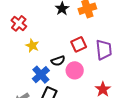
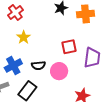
black semicircle: (58, 61) -> (38, 65), moved
blue cross: (41, 75) -> (13, 66), moved

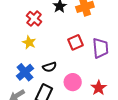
red cross: (15, 13) -> (34, 19), moved
pink circle: (59, 71) -> (73, 82), moved

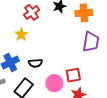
red square: (76, 42) -> (73, 75), moved
purple trapezoid: (100, 48) -> (91, 42), moved

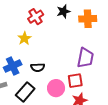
purple trapezoid: (91, 42) -> (85, 58), moved

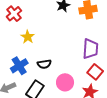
red cross: (36, 17) -> (14, 14), moved
red square: (75, 81) -> (95, 72), moved, turned -35

